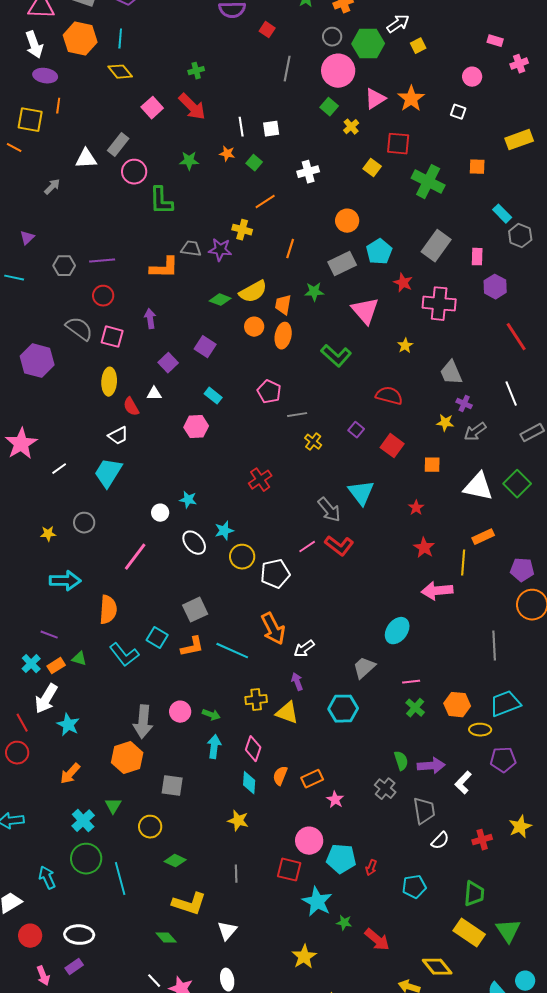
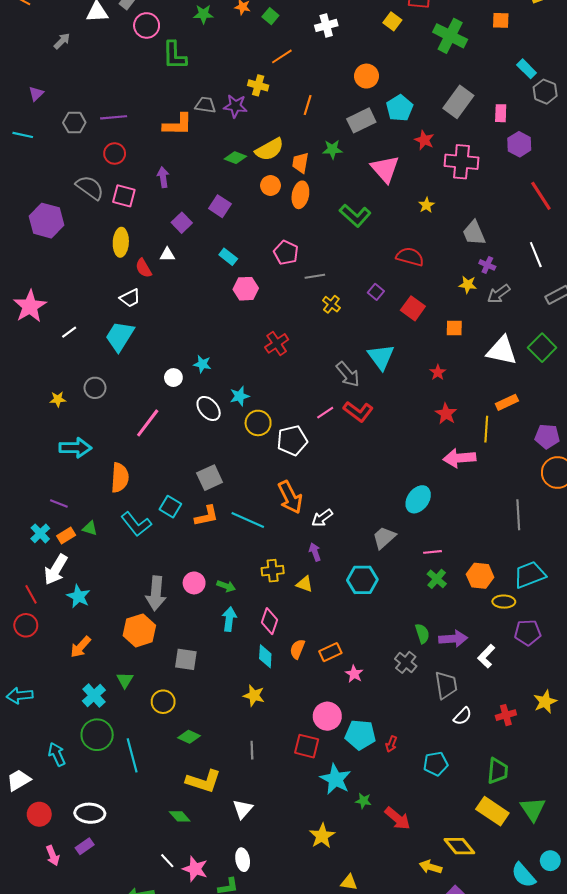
pink hexagon: (196, 427) -> (246, 289), moved
yellow triangle: (287, 713) -> (305, 584), size x0.7

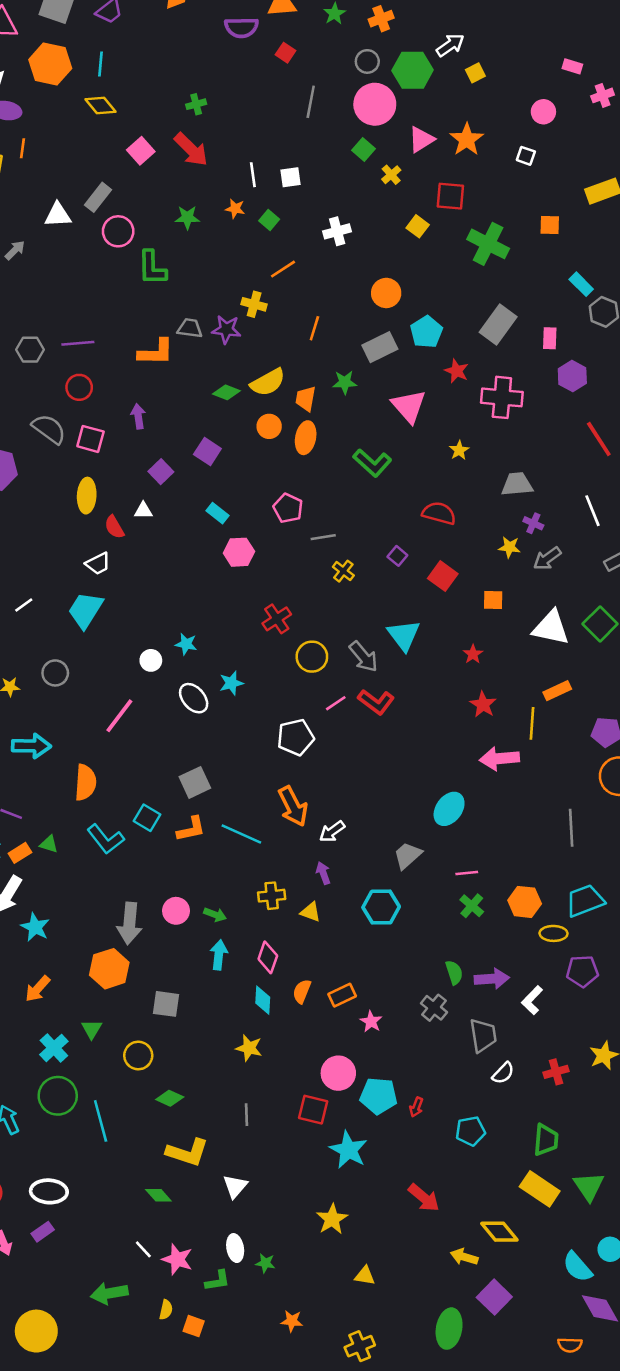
gray trapezoid: (474, 233) -> (517, 484), turned 108
yellow circle: (258, 423) -> (312, 657), moved
green star: (363, 801) -> (265, 1263), moved

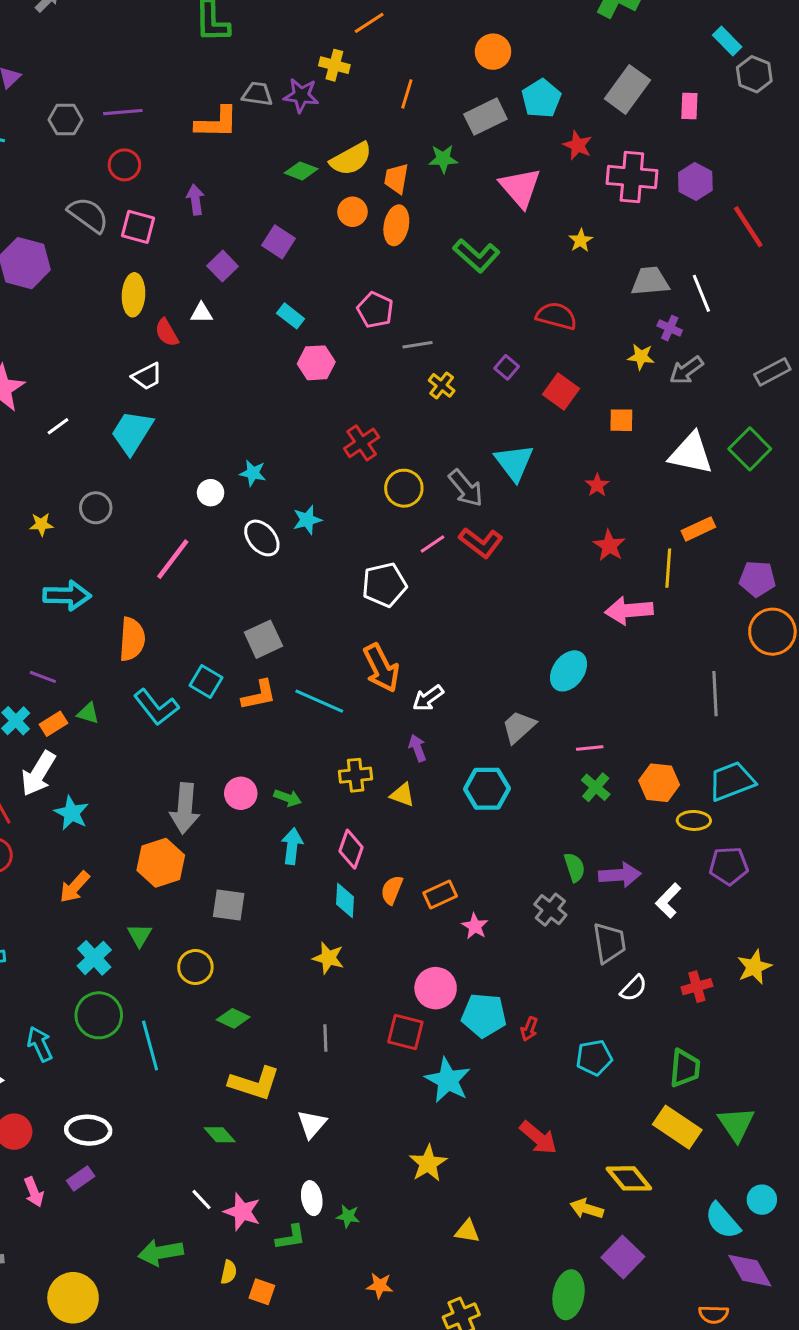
purple hexagon: (572, 376) -> (695, 182), moved
white line: (593, 511) -> (701, 293), moved

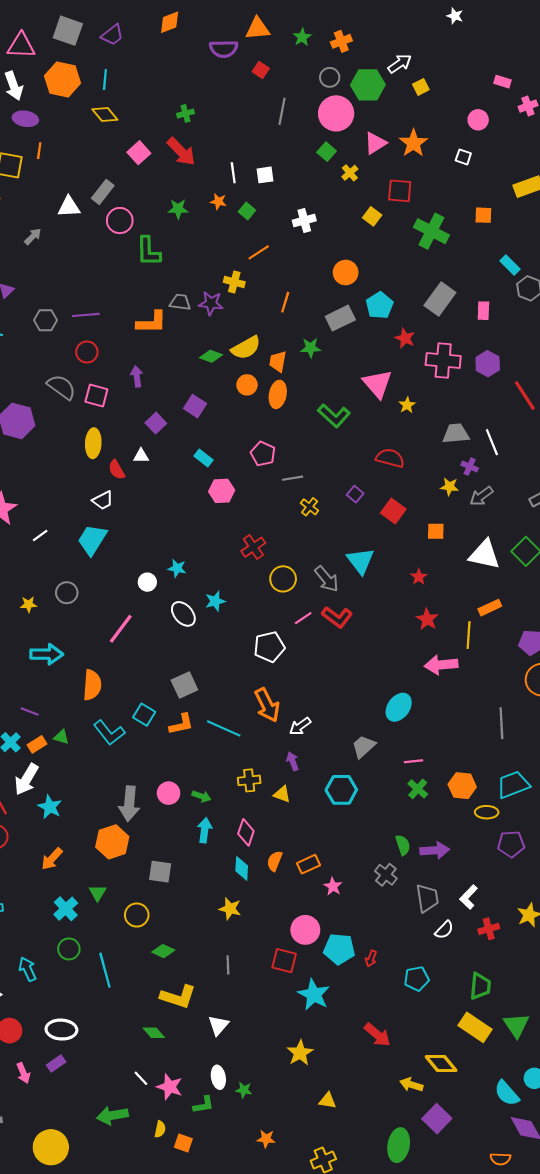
pink triangle: (520, 188) -> (377, 384), moved
white L-shape: (668, 901) -> (469, 897), moved
green circle: (99, 1015) -> (69, 949), size x0.7

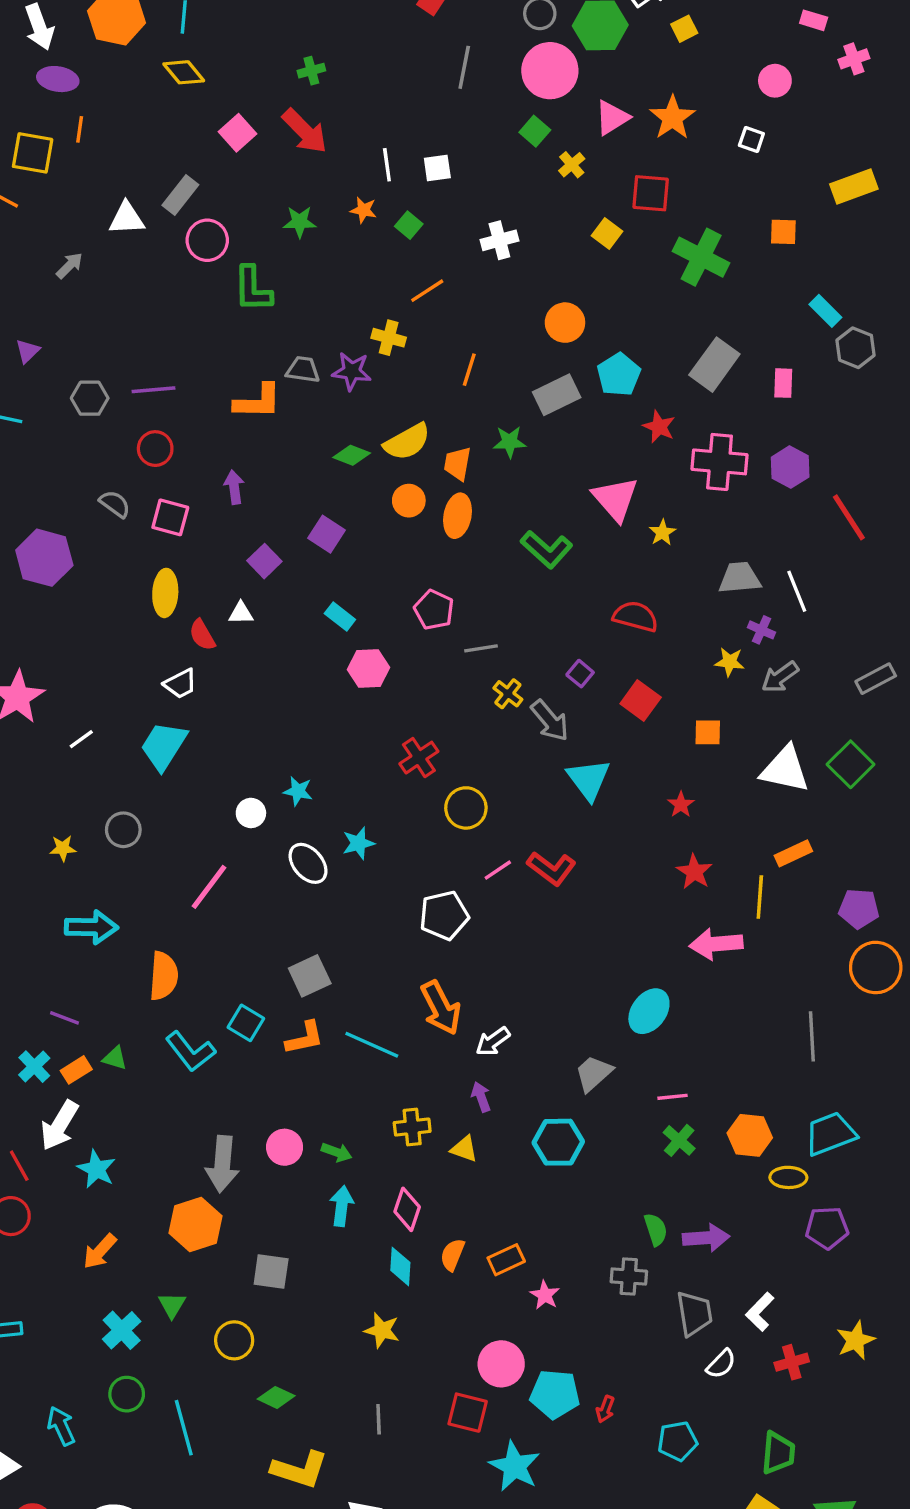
gray semicircle: (61, 387) -> (115, 504), size x0.7
gray arrow: (327, 579) -> (550, 721), moved
gray cross: (386, 875) -> (629, 1277), turned -35

